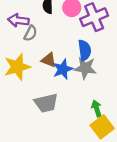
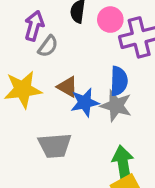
purple arrow: (18, 20) -> (34, 26), turned 90
green arrow: (97, 108) -> (123, 164), size x1.5

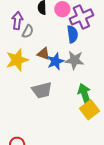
blue semicircle: (119, 81) -> (72, 34), moved

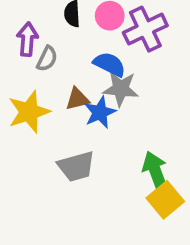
blue semicircle: (72, 34) -> (110, 64), moved, turned -54
brown triangle: (43, 54) -> (77, 99), turned -32
gray star: (74, 60) -> (121, 89), moved

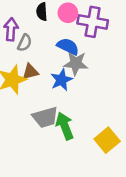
purple cross: (145, 29) -> (93, 22), turned 36
brown triangle: (77, 99) -> (30, 72), moved
green arrow: (155, 171) -> (65, 126), moved

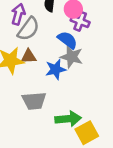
purple cross: (93, 22) -> (80, 21), moved, size x0.7
gray semicircle: (25, 43) -> (28, 29), size x1.5
green arrow: (65, 126) -> (68, 119), moved, turned 95

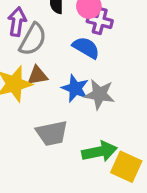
gray star: (72, 57) -> (99, 94), moved
blue star: (56, 69) -> (75, 88), turned -30
yellow square: (87, 133) -> (126, 167), turned -30

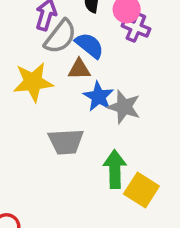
blue semicircle: (86, 48) -> (89, 45), moved
brown triangle: (37, 76) -> (79, 69), moved
green arrow: (99, 152) -> (115, 169), turned -88

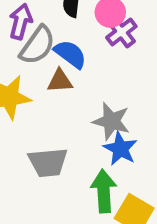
purple cross: (136, 27) -> (121, 32), turned 32
blue star: (98, 97) -> (120, 149), moved

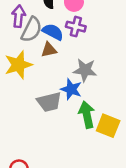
purple cross: (121, 32) -> (76, 27), moved, turned -30
blue star: (120, 149) -> (71, 89), moved

